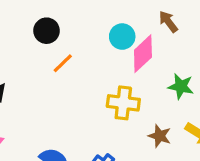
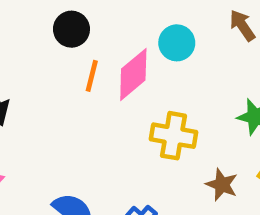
pink diamond: (143, 54) -> (133, 74), moved
orange line: (63, 63) -> (92, 76), turned -35

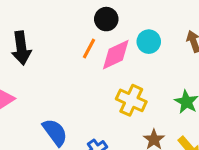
black circle: (71, 29) -> (106, 19), moved

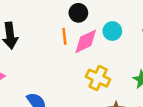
orange line: (89, 49) -> (64, 36), turned -35

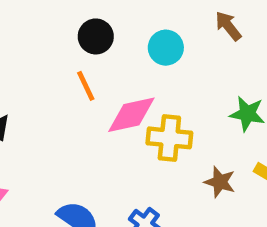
pink diamond: (86, 41) -> (131, 115), moved, turned 32

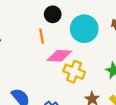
cyan circle: (166, 48) -> (84, 29), size x1.6

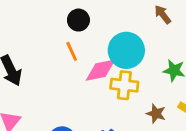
cyan circle: (84, 29) -> (126, 50), moved

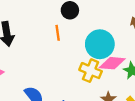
pink diamond: (100, 70) -> (112, 63), moved

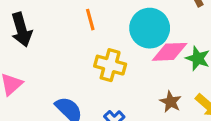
yellow cross: (91, 71) -> (110, 65), moved

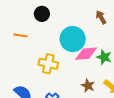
orange line: (90, 20) -> (20, 35), moved, turned -64

